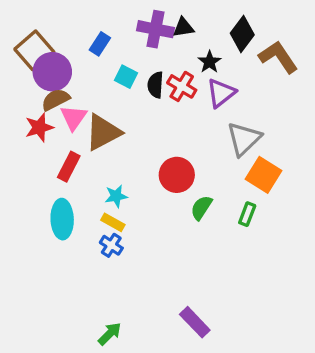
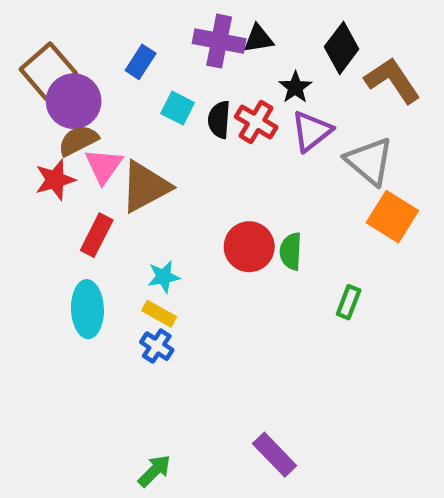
gray triangle: (244, 139) -> (369, 161), moved, turned -36
orange square: (264, 175) -> (392, 217), moved
green semicircle: (201, 208) -> (291, 251), moved, turned -30

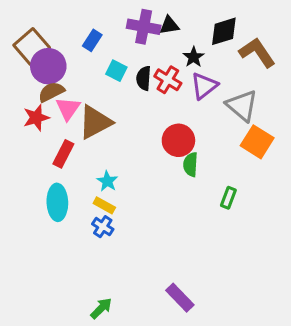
black diamond: (342, 48) -> (224, 31), turned 36
red circle: (249, 247) -> (178, 140), moved
cyan star: (164, 277) -> (107, 181), turned -30

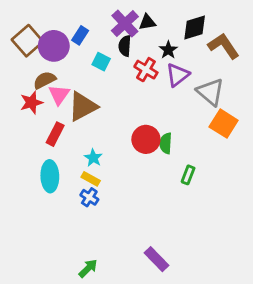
purple cross: (144, 27) -> (125, 24), turned 36
purple circle: (48, 66) -> (54, 46), moved
black semicircle: (144, 78) -> (125, 46), moved
red circle: (178, 140) -> (146, 139), moved
green rectangle: (228, 198) -> (188, 175), moved

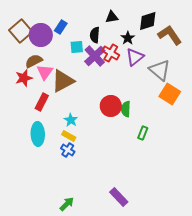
purple cross: (125, 24) -> (95, 56), moved
cyan square: (101, 62) -> (77, 47), turned -32

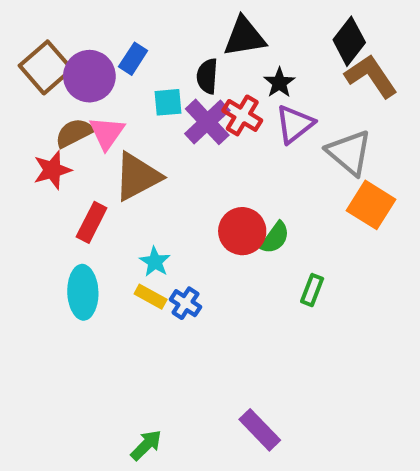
black triangle: (112, 17) -> (244, 37), size x1.5
black diamond: (148, 21) -> (349, 41), moved, turned -35
pink triangle: (45, 72) -> (107, 133), moved
green semicircle: (126, 109) -> (275, 238), turned -147
blue cross: (68, 150) -> (185, 303), moved

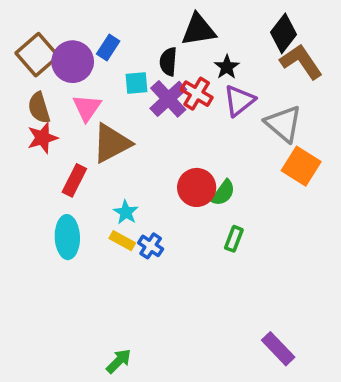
brown semicircle: (74, 133) -> (39, 108), moved, turned -80
green rectangle: (312, 290) -> (234, 239), moved
purple rectangle: (260, 430) -> (278, 349), moved

